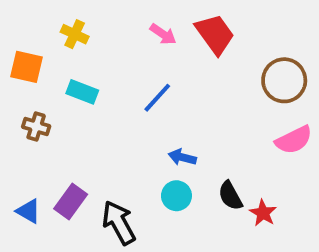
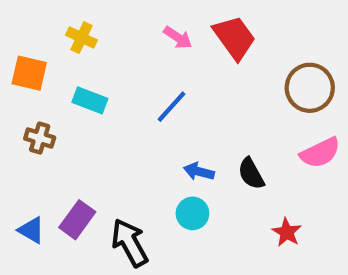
black semicircle: (230, 196) -> (251, 174), moved

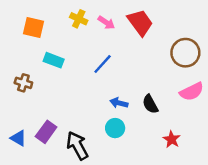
yellow cross: (82, 38) -> (79, 19), moved
orange square: (29, 73) -> (33, 28), moved

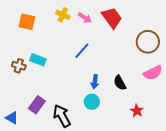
cyan rectangle: (54, 60) -> (38, 60), moved
blue arrow: (119, 103) -> (95, 82), turned -96
blue triangle: (18, 138) -> (12, 118), moved

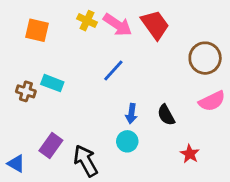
pink arrow: (85, 18) -> (118, 25), size x1.5

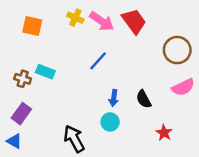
purple rectangle: (51, 146) -> (21, 114), moved

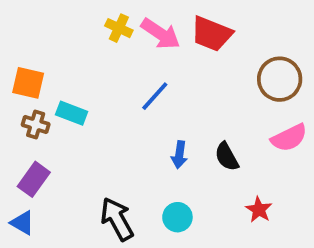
red trapezoid: (134, 21) -> (212, 34), turned 148
orange square: (32, 26) -> (28, 83), moved
cyan circle: (110, 122) -> (177, 217), moved

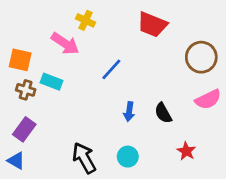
pink arrow: (160, 34) -> (65, 44), moved

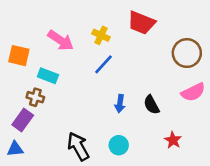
yellow cross: (86, 20) -> (101, 35), moved
brown cross: (26, 90) -> (35, 97), moved
blue triangle: (16, 161) -> (15, 149), turned -36

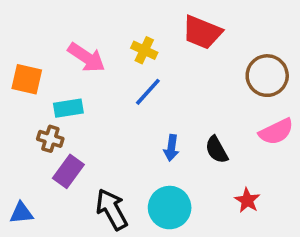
cyan rectangle: (48, 76) -> (68, 108), turned -30
purple rectangle: (23, 120) -> (68, 171), moved
cyan circle: (119, 145) -> (170, 208), size x1.5

